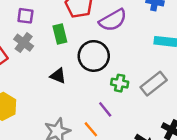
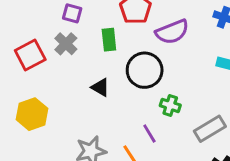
gray rectangle: (154, 84) -> (210, 129), moved

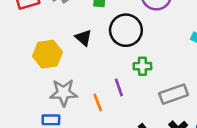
green cross: (170, 105) -> (142, 66), turned -30
yellow hexagon: (32, 114) -> (47, 54), moved

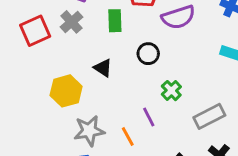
black circle: (126, 30) -> (148, 54), size x0.6
green cross: (142, 66) -> (171, 91), turned -36

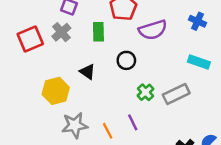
gray rectangle: (209, 116) -> (176, 94), moved
purple line: (149, 117) -> (133, 122), moved

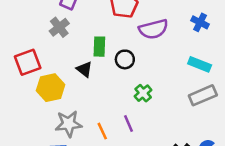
green rectangle: (98, 32) -> (99, 47), moved
red square: (30, 39) -> (28, 62), moved
gray rectangle: (176, 94) -> (203, 95), moved

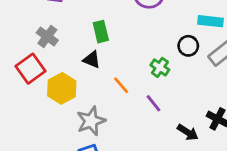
gray cross: (59, 27) -> (47, 37), moved
black circle: (125, 59) -> (188, 46), moved
orange line: (102, 131) -> (121, 85), moved

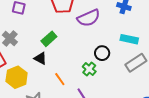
green rectangle: (101, 32) -> (49, 39), turned 56
black circle: (188, 46) -> (102, 53), moved

